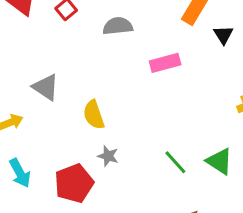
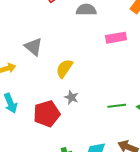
yellow semicircle: (94, 115) -> (64, 68), turned 48
green line: (175, 162) -> (117, 106), turned -60

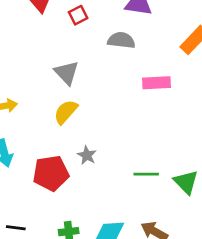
gray triangle: (33, 47) -> (67, 73), moved
yellow semicircle: (64, 68) -> (66, 112), moved

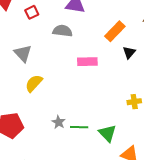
yellow semicircle: (66, 112) -> (34, 83), moved
gray star: (87, 155) -> (59, 122), moved

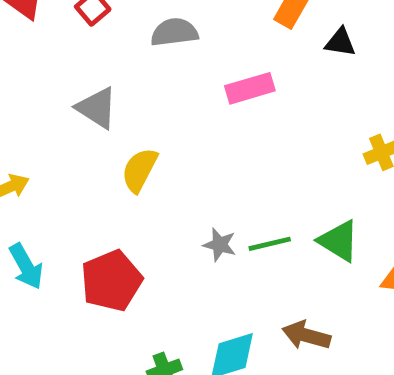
black triangle: (129, 52) -> (340, 42), turned -48

